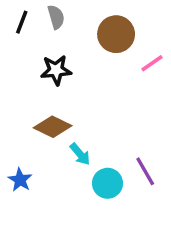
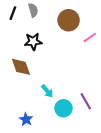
brown diamond: (53, 127) -> (21, 67), moved, turned 45
blue star: (20, 180) -> (26, 119), moved

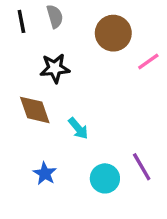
black line: (13, 13) -> (21, 21), turned -32
cyan arrow: (47, 91) -> (78, 128), moved
blue star: (26, 119) -> (45, 173), moved

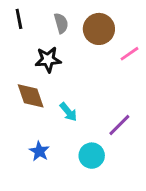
gray semicircle: (55, 16) -> (61, 23), moved
purple line: (142, 167) -> (119, 125), moved, turned 75

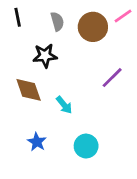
pink line: (130, 54) -> (123, 16), moved
purple line: (119, 125) -> (112, 78), moved

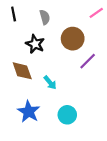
brown circle: (93, 27) -> (73, 39), moved
black star: (45, 56) -> (35, 44), turned 30
blue star: (37, 142) -> (29, 112), size x1.5

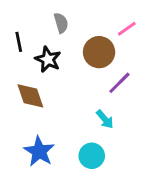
pink line: (96, 13) -> (127, 29), moved
black line: (14, 14) -> (19, 42), moved
cyan arrow: (50, 83) -> (105, 119), moved

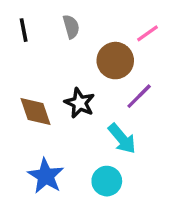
black line: (19, 42) -> (24, 30), moved
black star: (48, 59) -> (80, 103), moved
cyan arrow: (105, 119) -> (122, 139), size x1.4

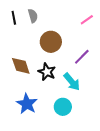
gray semicircle: (71, 27) -> (33, 16), moved
brown circle: (115, 61) -> (51, 42), moved
black star: (80, 103) -> (47, 72), moved

